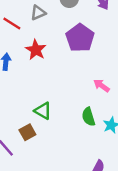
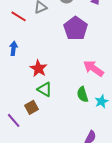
red star: (36, 50) -> (39, 68), moved
pink arrow: (102, 86) -> (94, 68), size x1.5

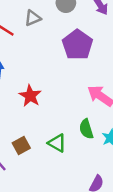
green triangle: (45, 89) -> (57, 143), moved

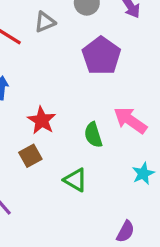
green semicircle: (86, 129) -> (93, 135), moved
brown square: (21, 146) -> (30, 156), moved

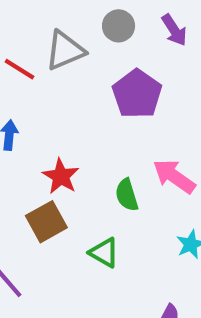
gray triangle: (45, 22) -> (65, 51), size x1.5
brown square: (30, 156) -> (46, 222), size x1.4

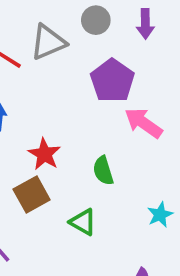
purple arrow: (174, 30) -> (145, 24), turned 32
pink arrow: (174, 176) -> (144, 123), moved

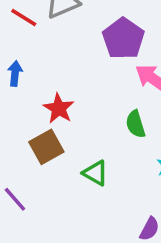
green semicircle: (103, 171) -> (136, 124), moved

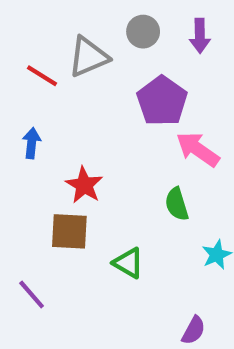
brown square: (46, 147) -> (69, 231), turned 32

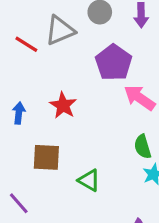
blue arrow: (32, 143) -> (19, 113), moved
red star: (84, 185) -> (63, 105), moved
green semicircle: (177, 204) -> (143, 147), moved

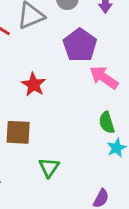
green triangle: (89, 180) -> (49, 167), moved, turned 35

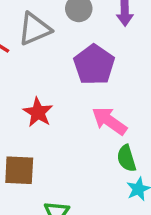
pink arrow: (104, 77) -> (109, 121), moved

